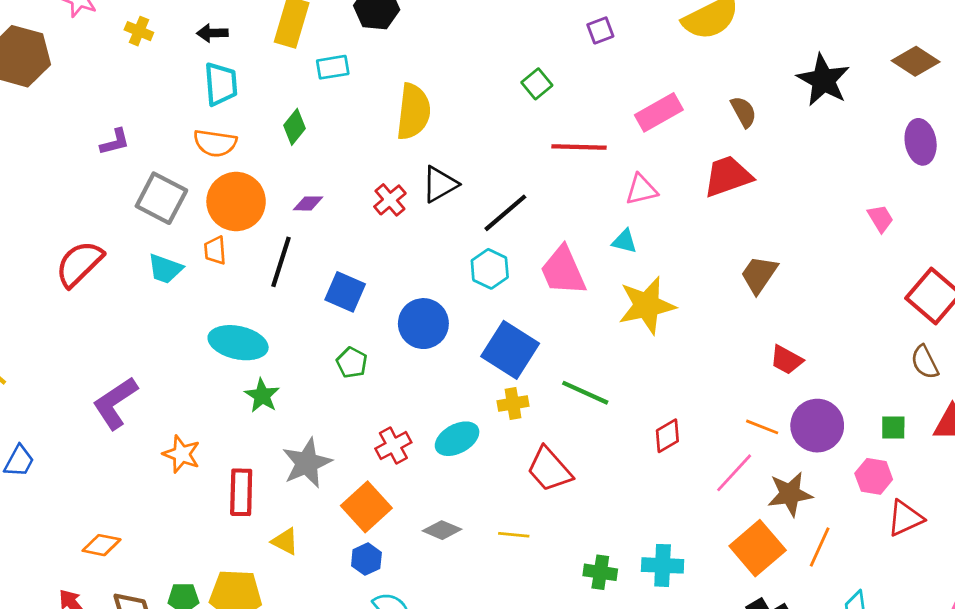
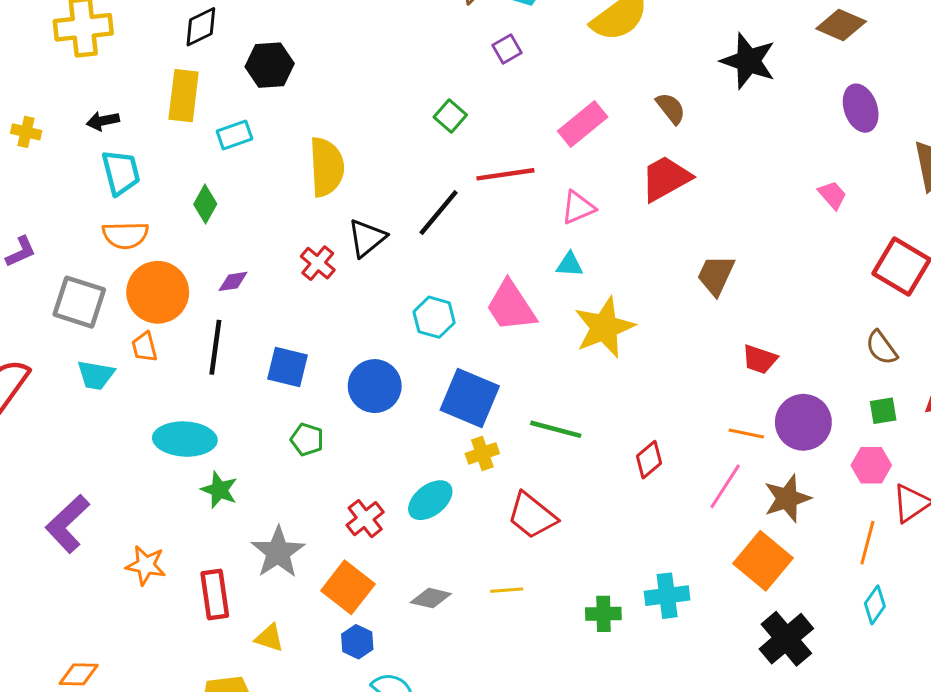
black line: (505, 213) -> (439, 213), moved
brown semicircle: (925, 362) -> (882, 348), moved
orange line: (820, 547) -> (867, 543), moved

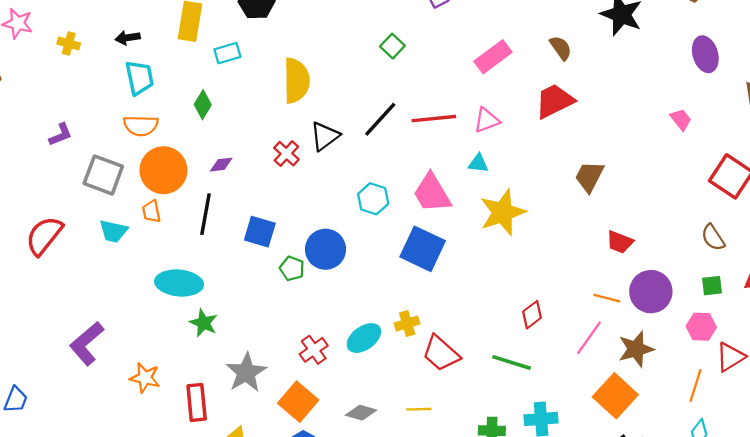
red line: (505, 174) -> (434, 119), moved
blue square: (470, 398) -> (423, 249), moved
green line: (556, 429) -> (511, 362), moved
green pentagon: (307, 440) -> (292, 269), moved
yellow cross: (482, 453) -> (407, 324), moved

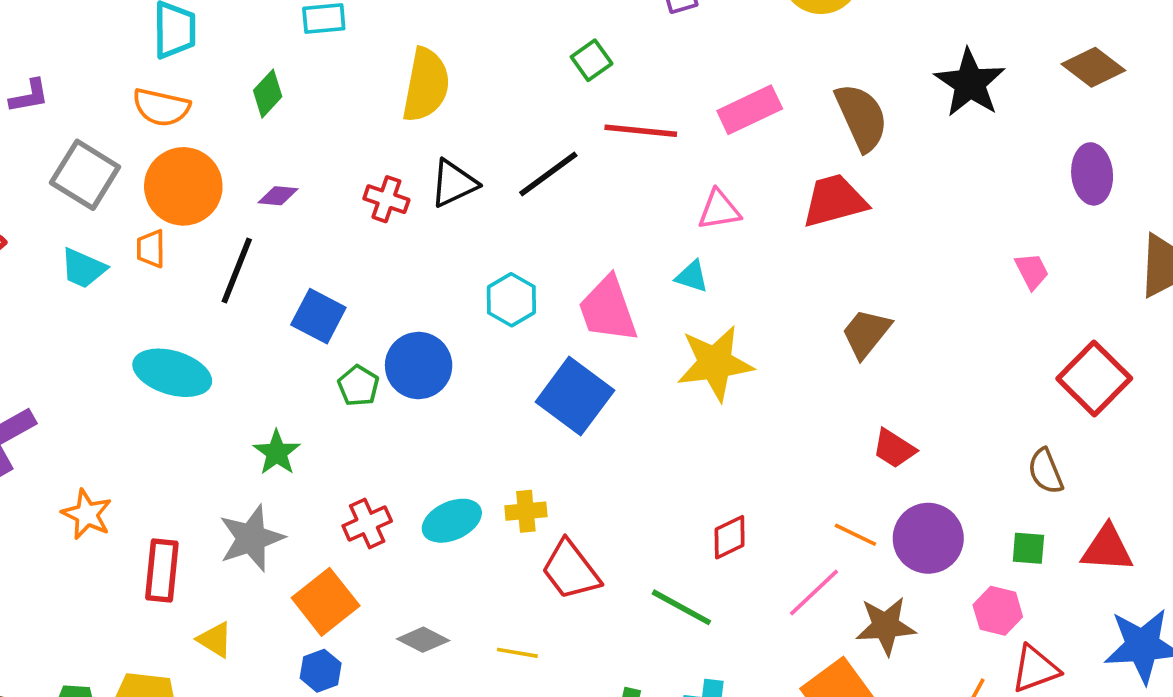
brown semicircle: (561, 48) -> (861, 117), size x1.6
red line: (434, 119) -> (641, 131), moved
red cross: (286, 154) -> (386, 199), turned -35
green star: (204, 323) -> (277, 453), moved

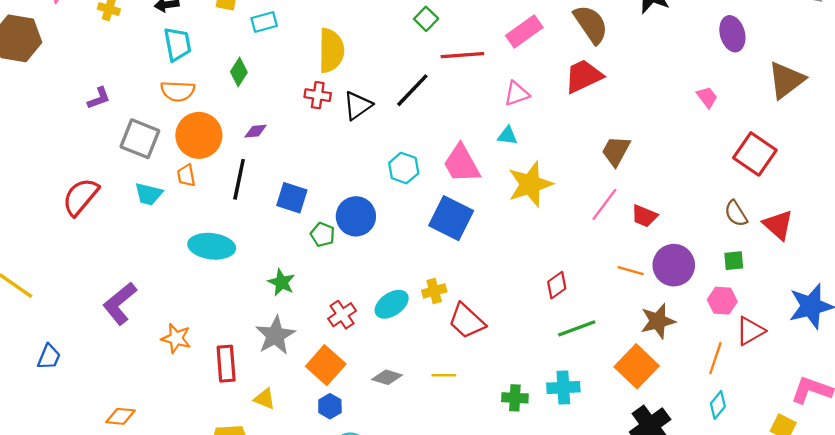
red cross: (386, 199) -> (318, 95), moved
red triangle: (1107, 549) -> (778, 225), moved, turned 48
pink line: (814, 592) -> (604, 204), moved
green line: (681, 607) -> (577, 328), moved, turned -39

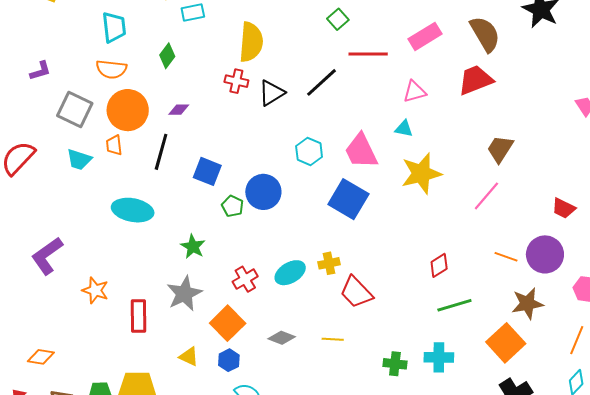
red trapezoid: (644, 216) -> (564, 208), moved
yellow triangle: (265, 399) -> (189, 357), moved

